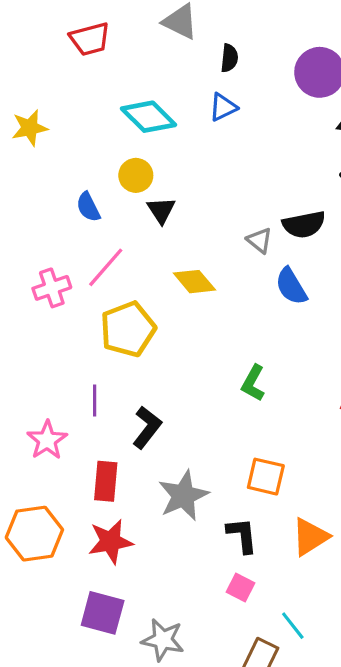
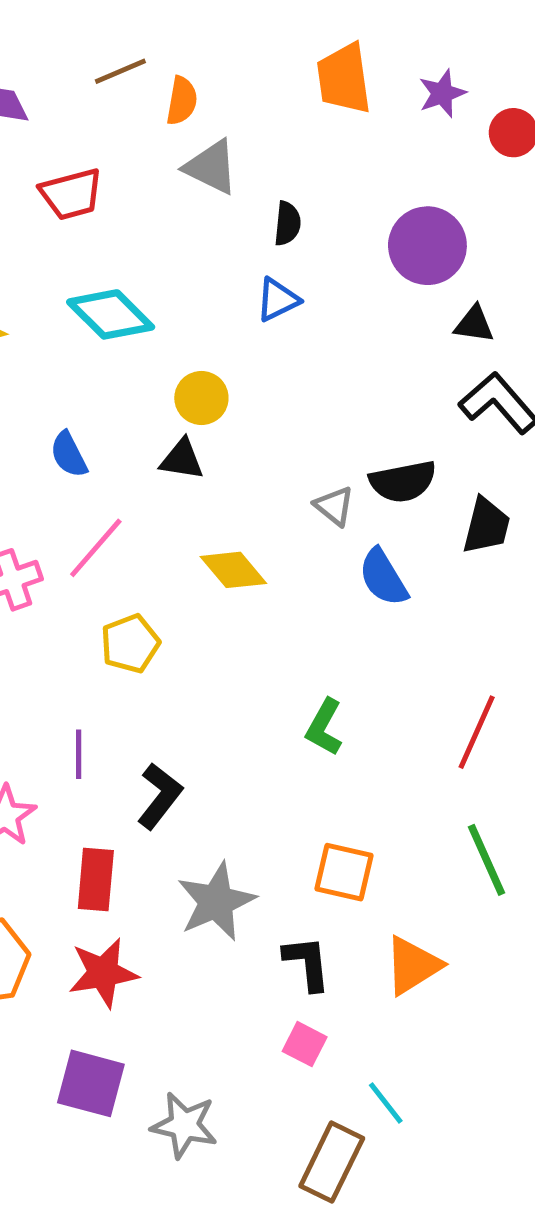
cyan diamond: (149, 117) -> (111, 314), moved
yellow circle: (136, 175) -> (201, 398), moved
black triangle: (161, 210) -> (182, 459), turned -48
yellow pentagon: (128, 329) -> (130, 644), size x0.7

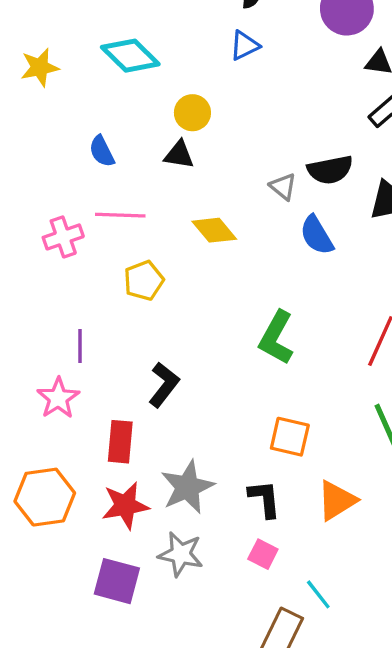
pink line: (96, 548) -> (120, 215), turned 51
green L-shape: (324, 727) -> (276, 338), size x1.4
purple line: (79, 754) -> (80, 346), moved
gray star: (216, 902) -> (187, 487), moved
gray star: (184, 1125) -> (181, 554), moved

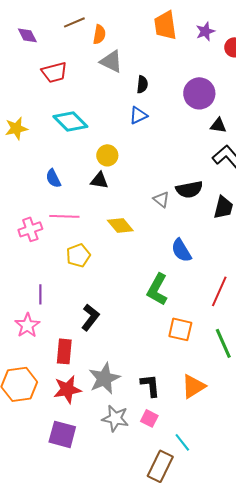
blue semicircle: (317, 235) -> (181, 250), moved
orange square: (290, 437) -> (180, 329), moved
gray star: (181, 554) -> (115, 418), moved

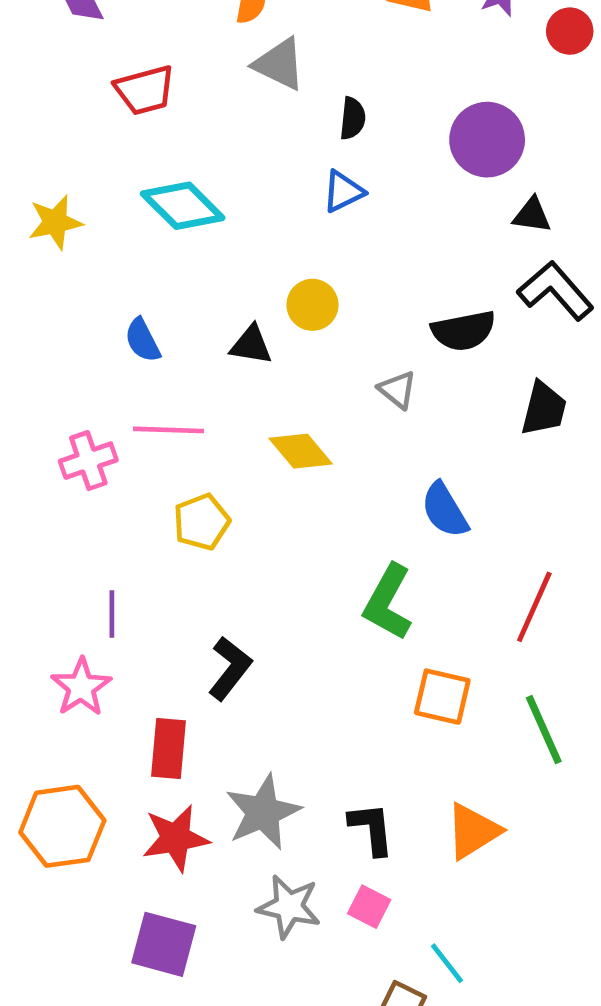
yellow circle: (107, 155) -> (312, 305), moved
black semicircle: (189, 189) -> (463, 331), moved

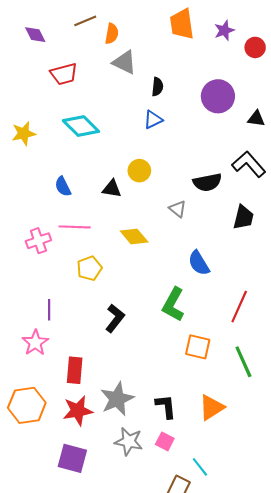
black triangle: (532, 215) -> (256, 119), moved
black L-shape: (230, 668) -> (115, 318), moved

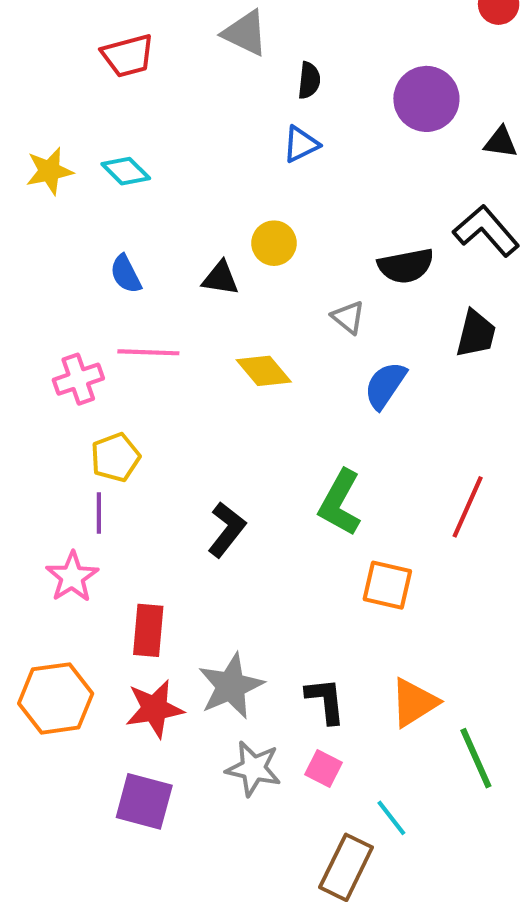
cyan diamond: (81, 126) -> (126, 171), moved, size x0.7
blue semicircle: (199, 263) -> (385, 385), moved, turned 65
yellow pentagon: (89, 268) -> (115, 457), moved
green line: (243, 362) -> (476, 758), moved

